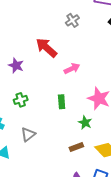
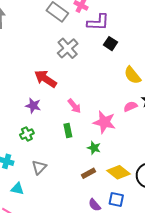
gray cross: (72, 20) -> (68, 48), size x1.5
purple star: (16, 65) -> (33, 106), moved
pink arrow: (72, 68) -> (74, 106), moved, turned 84

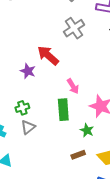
purple star: (33, 106) -> (28, 71), moved
green rectangle: (68, 130) -> (63, 110), size x1.5
gray triangle: (39, 167) -> (28, 127), moved

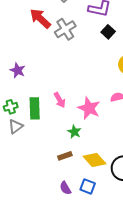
red arrow: (48, 55) -> (40, 18), moved
pink arrow: (73, 86) -> (60, 100), moved
green rectangle: (63, 110) -> (35, 108), moved

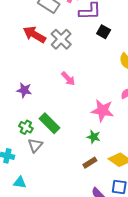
pink arrow: (60, 100) -> (68, 79), moved
green cross: (11, 107) -> (26, 127), turned -32
green rectangle: (35, 108) -> (50, 123), turned -30

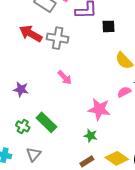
black square: (104, 32) -> (108, 26), moved, turned -32
gray cross: (61, 39) -> (58, 38), turned -35
gray triangle: (35, 145) -> (34, 154), moved

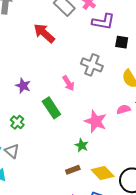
gray cross: (58, 38) -> (92, 65), moved
green rectangle: (46, 122) -> (51, 108), moved
gray triangle: (34, 154) -> (12, 151), moved, turned -42

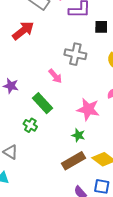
red arrow: (44, 33) -> (23, 31), turned 110
green cross: (17, 122) -> (30, 125), moved
brown rectangle: (73, 170) -> (73, 161), size x1.6

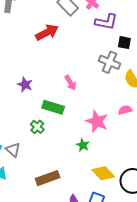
gray cross: (75, 54) -> (110, 62), moved
green rectangle: (42, 103) -> (53, 107), turned -40
brown rectangle: (73, 161) -> (48, 178), moved

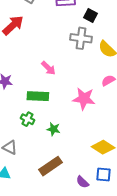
black square: (124, 43) -> (90, 15), turned 32
green star: (83, 145) -> (53, 129), moved

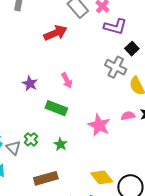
pink arrow: (48, 68) -> (67, 80), moved
green cross: (27, 119) -> (31, 139), moved

